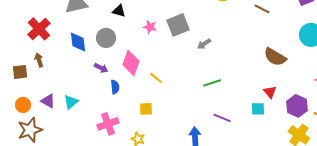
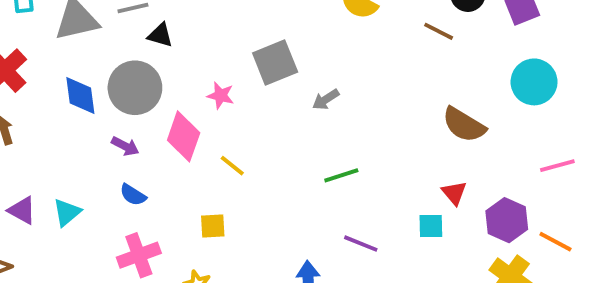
pink star: (150, 27) -> (221, 96), moved
gray circle: (106, 38) -> (135, 88), size x1.4
blue semicircle: (115, 87) -> (133, 195), moved, turned 128

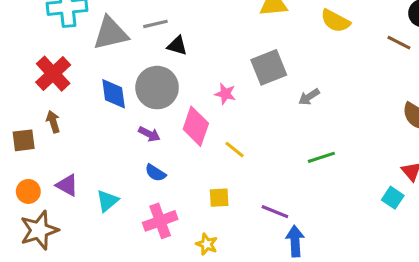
cyan triangle: (67, 212) -> (107, 201), moved
cyan square: (431, 226) -> (393, 198), turned 35
purple line: (361, 244) -> (275, 212), moved

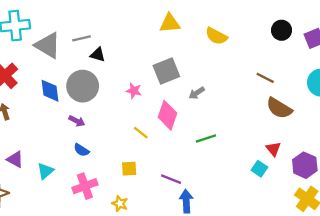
gray triangle: (110, 33) -> (48, 45), turned 44
brown line: (399, 43) -> (265, 78), moved
pink diamond: (196, 126) -> (168, 115), moved

